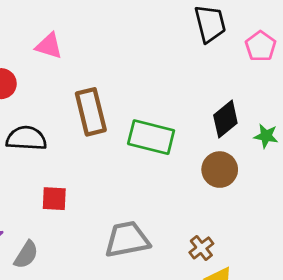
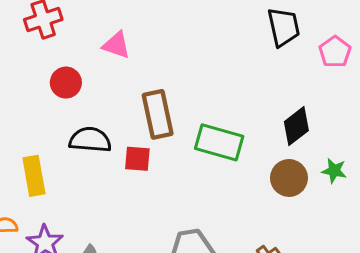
green star: (266, 136) -> (334, 171), moved
red square: (54, 199) -> (137, 159), moved

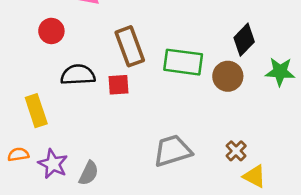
green star: (334, 171) -> (280, 72), size x1.4
brown circle: (289, 178) -> (228, 76), moved

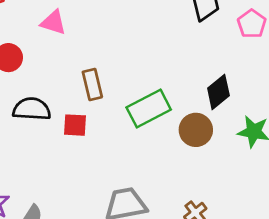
brown rectangle: (130, 46) -> (92, 84), size x0.7
green rectangle: (183, 62) -> (149, 109), turned -42

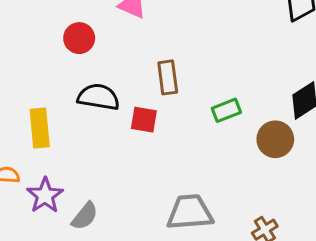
green rectangle: (149, 109) -> (226, 110), size x0.6

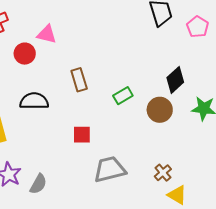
red circle: (79, 38) -> (25, 54), moved
red square: (144, 120) -> (82, 135), moved

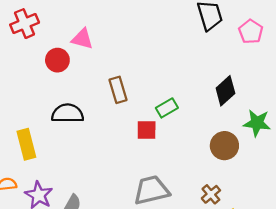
brown circle: (160, 110) -> (224, 146), moved
red square: (82, 135) -> (147, 130), moved

